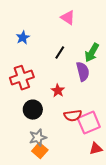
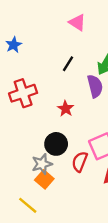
blue star: (23, 38) -> (14, 45), moved
black circle: (33, 110) -> (56, 144), moved
red semicircle: (73, 116) -> (80, 162), moved, turned 120

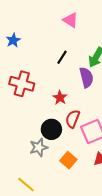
red cross: (23, 93) -> (22, 84), turned 35
red semicircle: (80, 162) -> (73, 119), moved
orange square: (44, 179) -> (68, 160), moved

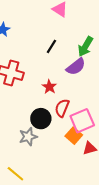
purple semicircle: (86, 77) -> (76, 67), turned 66
orange square: (68, 160) -> (74, 136), moved

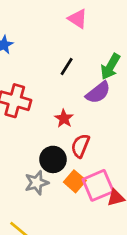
pink square: (82, 121) -> (98, 185), moved
orange square: (74, 136) -> (75, 181), moved

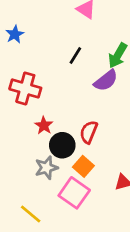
red star: (64, 118) -> (44, 125), moved
pink square: (98, 185) -> (74, 193), moved, turned -32

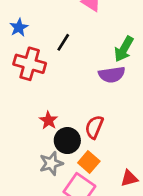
black line: (75, 55) -> (63, 42), moved
purple semicircle: (106, 81) -> (112, 75), turned 30
red cross: (25, 88) -> (30, 64), moved

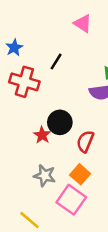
black circle: (67, 141) -> (60, 122), moved
gray star: (51, 163) -> (45, 176), turned 30

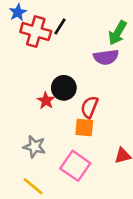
red cross: (24, 82) -> (36, 32), moved
orange square: (80, 174) -> (84, 127), moved, turned -36
gray star: (45, 176) -> (34, 147), moved

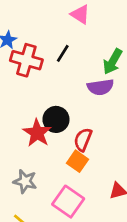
black line: (60, 26) -> (63, 53), moved
red star: (46, 101) -> (37, 133), size x1.5
orange square: (84, 127) -> (78, 161), turned 30

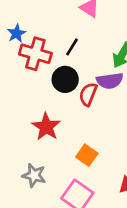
black circle: (56, 119) -> (65, 79), moved
red semicircle: (83, 140) -> (88, 94), moved

